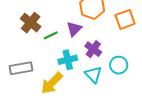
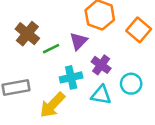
orange square: (125, 19) -> (139, 30), turned -30
cyan triangle: (93, 75) -> (101, 95), turned -36

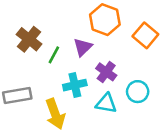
green line: (51, 49) -> (54, 55), turned -36
yellow arrow: (52, 105) -> (55, 114), turned -64

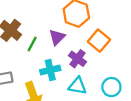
orange square: (145, 35) -> (99, 41), moved
cyan circle: (138, 92) -> (111, 87), moved

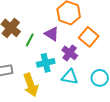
purple triangle: (57, 37) -> (52, 34), turned -42

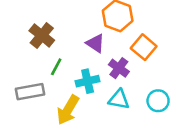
green line: (30, 40) -> (56, 67), moved
yellow arrow: (31, 85) -> (68, 110), turned 50

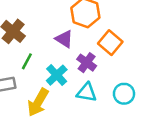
cyan cross: (88, 81) -> (57, 75), turned -30

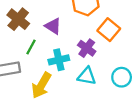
purple triangle: (64, 39) -> (53, 26), moved
cyan cross: (57, 75) -> (59, 60), turned 30

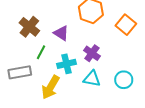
orange square: (109, 30) -> (126, 25), moved

